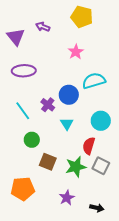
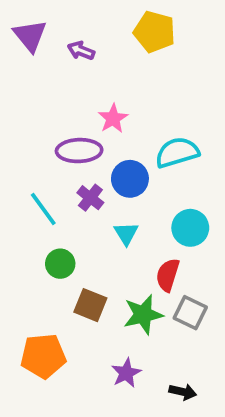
purple triangle: (16, 37) -> (30, 36), moved
pink star: (76, 52) -> (113, 118), moved
purple ellipse: (24, 71) -> (79, 151), moved

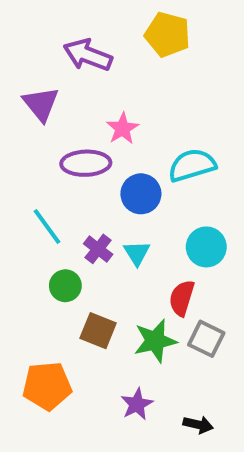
purple triangle: (30, 36) -> (41, 104), moved
purple arrow: (81, 51) -> (88, 55), size x1.6
purple cross: (90, 198) -> (98, 249), moved

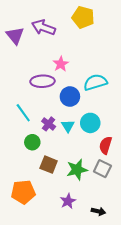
purple triangle: (41, 104) -> (15, 36), moved
cyan circle: (206, 247) -> (90, 123), moved
red semicircle: (182, 298) -> (105, 145), moved

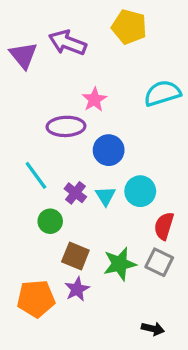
cyan semicircle: (95, 82) -> (162, 93), moved
purple star: (68, 201) -> (77, 289), moved

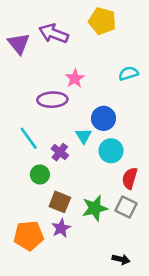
cyan semicircle: (162, 93) -> (128, 73), size x0.7
blue circle: (109, 150) -> (104, 118), moved
cyan triangle: (105, 196) -> (84, 136), moved

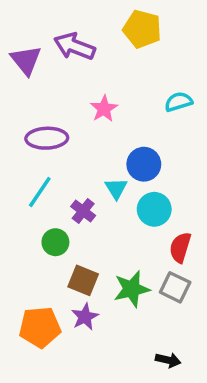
purple ellipse: (52, 100) -> (47, 138), moved
cyan line: (29, 138) -> (40, 192), turned 70

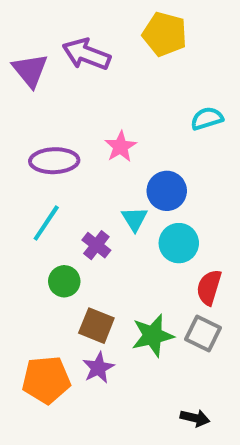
pink star: (104, 109) -> (121, 147), moved

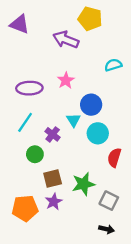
purple arrow: (86, 54) -> (66, 40), moved
purple triangle: (30, 70) -> (19, 24), moved, turned -30
brown square: (96, 326) -> (53, 178), turned -36
gray square: (203, 334) -> (109, 201), moved

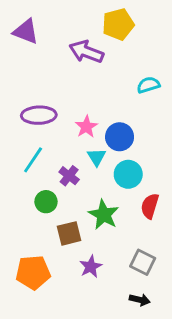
yellow pentagon: (90, 19) -> (118, 24), turned -30
pink star: (66, 80) -> (86, 127), moved
green star: (83, 184) -> (104, 215), moved, turned -30
purple star: (54, 202) -> (91, 267), moved

